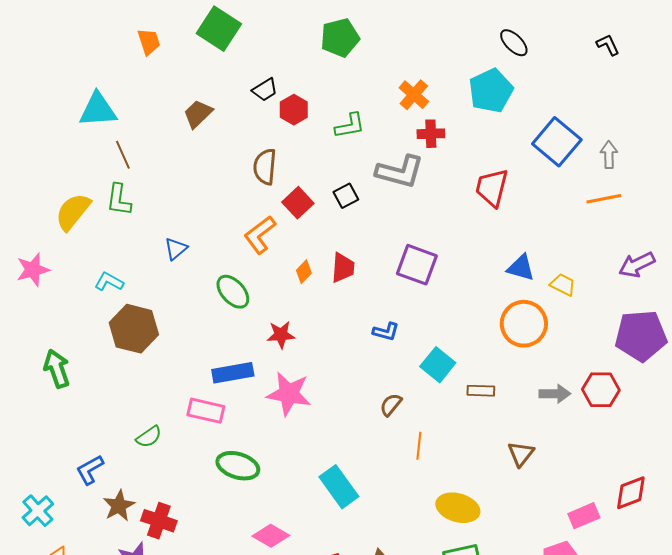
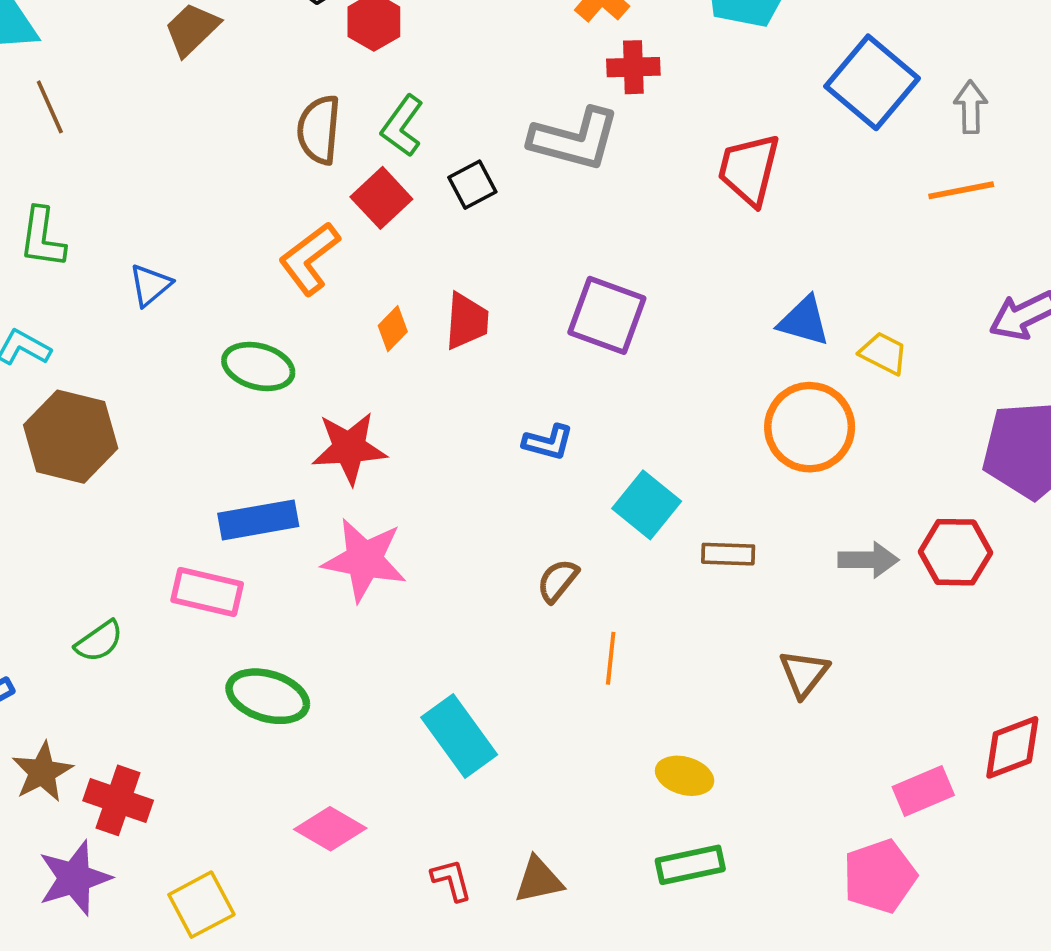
green L-shape: (350, 126) -> (402, 126), moved, turned 136
green L-shape: (119, 200) -> (42, 238), moved
green ellipse: (233, 292) -> (258, 367), turned -33
red star: (281, 335) -> (349, 448), size x1.4
yellow ellipse: (458, 508) -> (685, 776), size x0.7

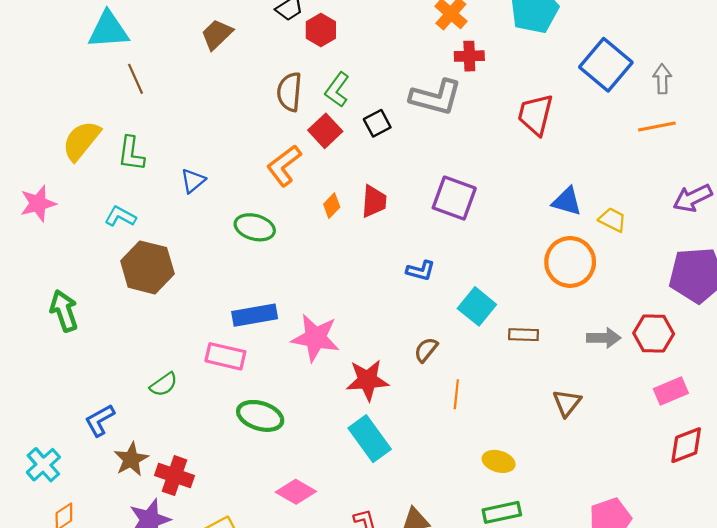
red star: (349, 448) -> (367, 380), moved
pink rectangle: (923, 791) -> (671, 391), moved

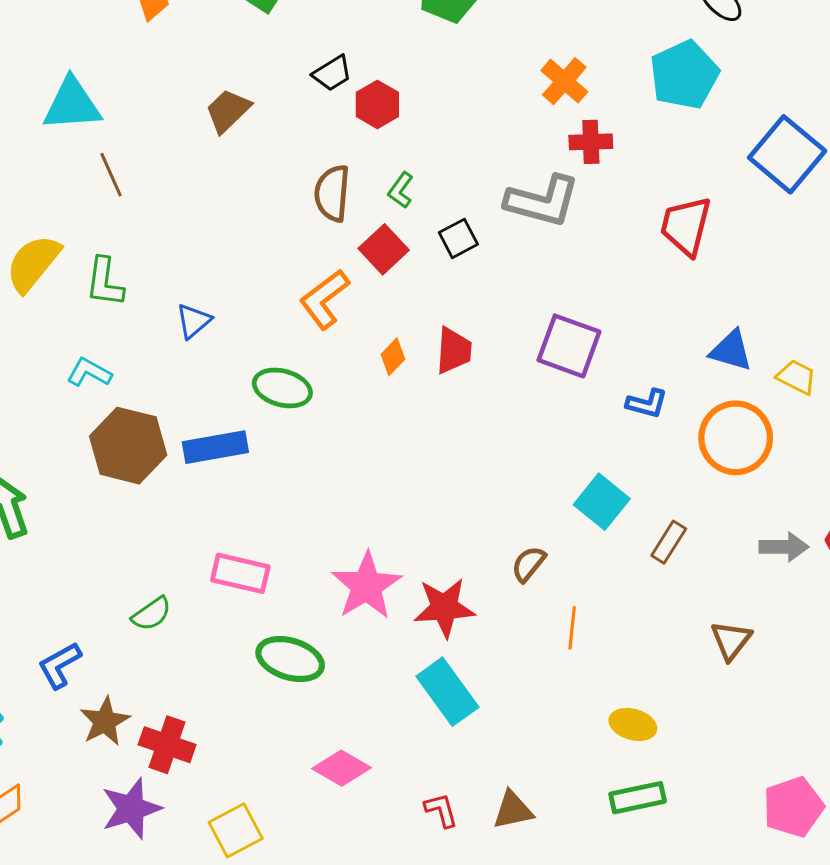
green L-shape: (337, 90) -> (401, 190), size x0.7
blue L-shape: (421, 271) -> (647, 404), moved
blue rectangle: (255, 315) -> (215, 447), moved
brown rectangle: (524, 335) -> (669, 542), turned -60
pink star: (315, 338) -> (366, 586), moved, turned 30

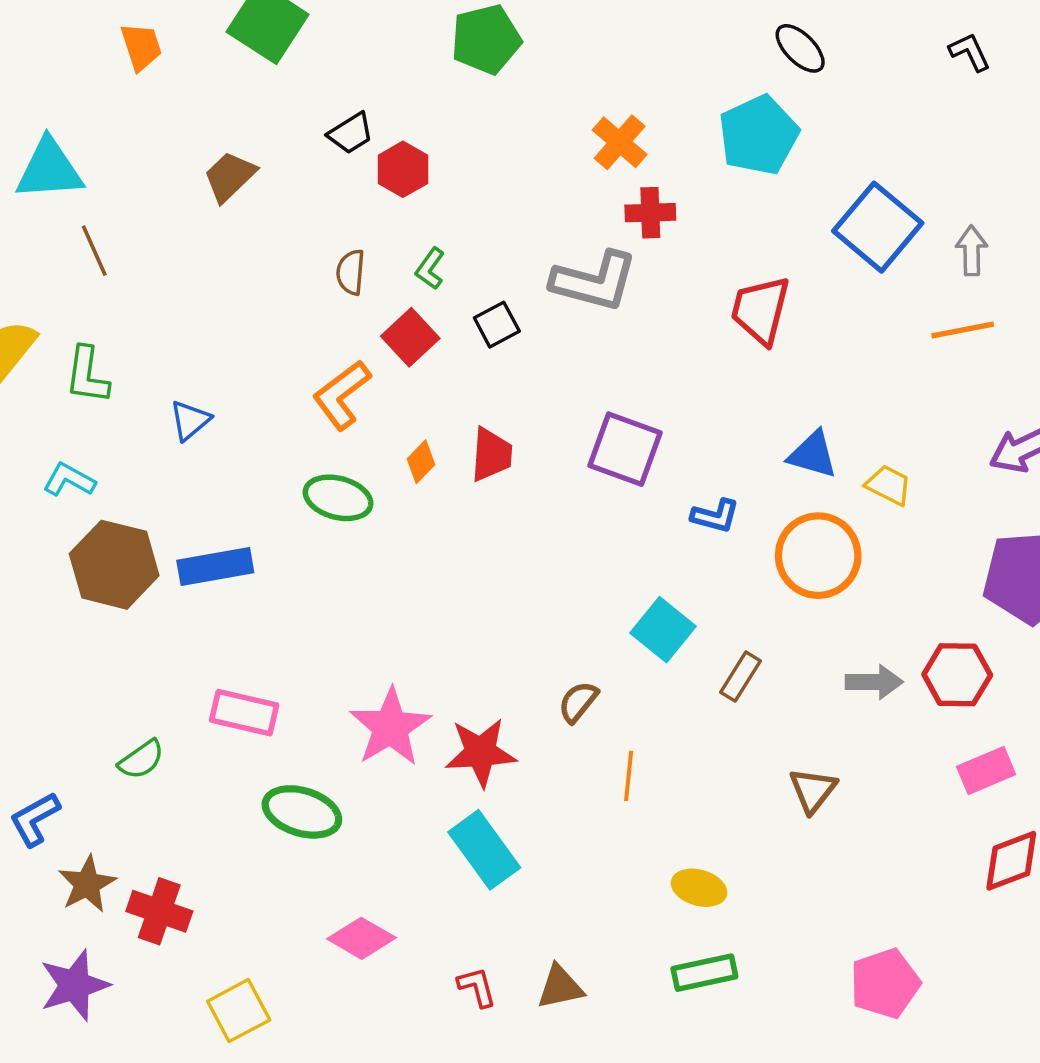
brown semicircle: (332, 193) -> (351, 272), size x0.7
green ellipse: (282, 388) -> (338, 498), moved
purple star: (131, 809) -> (74, 985), moved

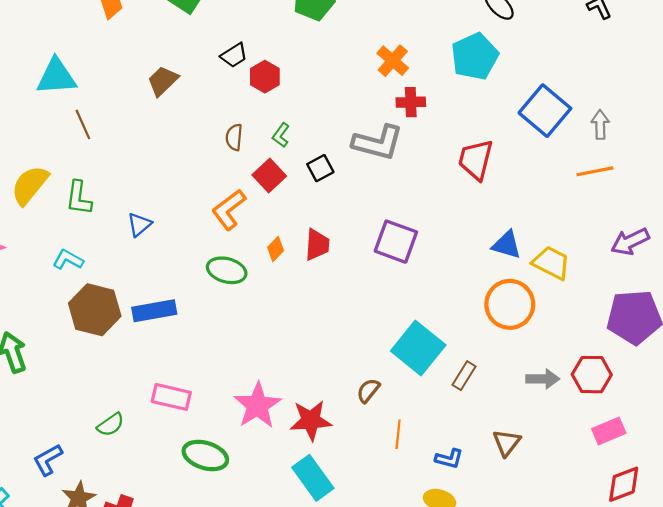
yellow trapezoid: (889, 485) -> (551, 263), size x1.4
blue L-shape: (715, 516) -> (449, 459), moved
cyan square: (663, 630) -> (418, 348), size x1.4

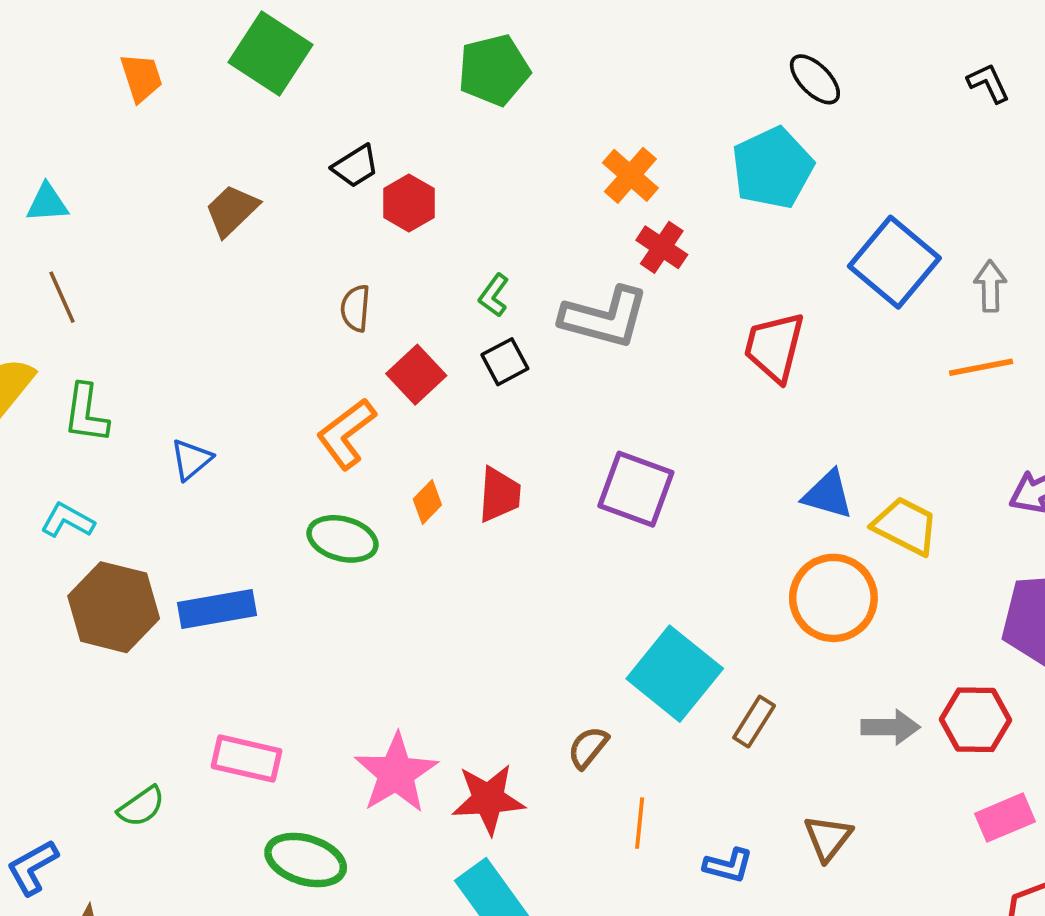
cyan triangle: (56, 77) -> (47, 203), size x0.6
red cross: (411, 102) -> (662, 247), turned 36
brown line: (83, 124) -> (62, 297), moved
green L-shape: (281, 135) -> (494, 295), moved

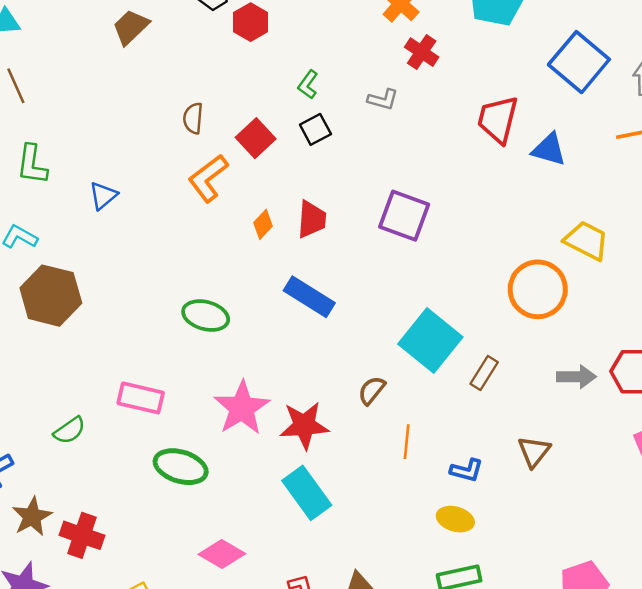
brown semicircle: (355, 308) -> (193, 118), moved
gray L-shape: (605, 317) -> (383, 100), size x0.5
blue triangle: (828, 495) -> (549, 149), moved
green ellipse: (343, 539) -> (206, 316), moved
blue rectangle: (217, 609) -> (309, 297), moved, turned 42

